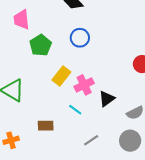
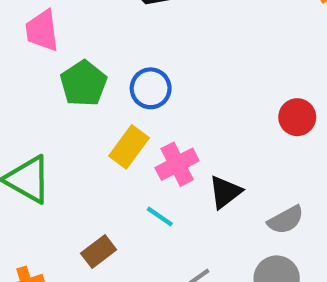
blue circle: (80, 38) -> (151, 88), moved
brown rectangle: (46, 126) -> (99, 252), turned -35

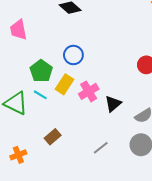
green pentagon: (84, 83) -> (41, 71), moved
cyan line: (160, 216) -> (40, 95), moved

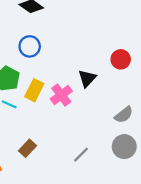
blue circle: (73, 55) -> (30, 46), moved
black triangle: (113, 104) -> (87, 78), moved

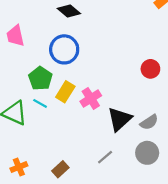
blue circle: (30, 46) -> (64, 49), size x1.4
black triangle: (87, 78) -> (120, 119), moved, size x1.4
brown rectangle: (28, 148) -> (60, 169), moved

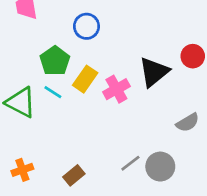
blue circle: (64, 49) -> (86, 26), size x0.7
black triangle: (120, 119) -> (154, 72), moved
gray circle: (147, 153) -> (160, 167), moved

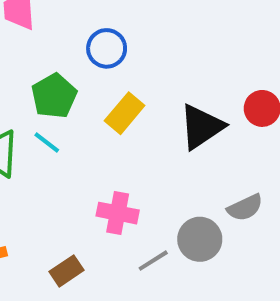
yellow rectangle: (85, 79) -> (125, 113), moved
pink cross: (116, 89) -> (118, 213), moved, turned 35
gray circle: (160, 167) -> (200, 239), moved

